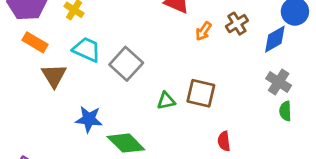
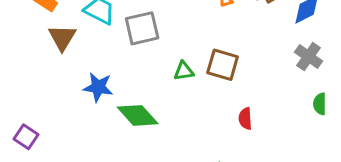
gray square: (126, 64) -> (142, 28), turned 32
green semicircle: (285, 111) -> (320, 104), moved

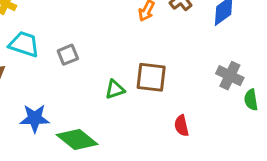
gray square: (142, 28) -> (68, 55), size x0.6
gray cross: (309, 57) -> (230, 76), moved

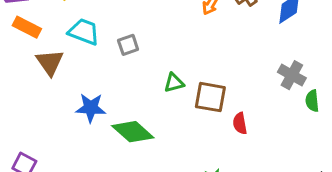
brown square: (151, 77) -> (210, 97), moved

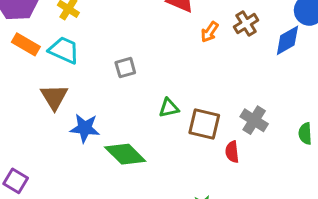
cyan trapezoid: (84, 32) -> (64, 50), moved
brown triangle: (50, 62) -> (54, 97), moved
gray cross: (292, 75) -> (254, 120), moved

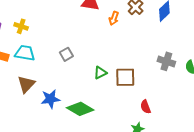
brown triangle: (54, 97) -> (26, 84), turned 30
gray cross: (254, 120) -> (166, 61), moved
red semicircle: (232, 152) -> (145, 107), moved

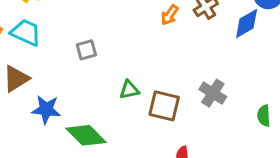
gray cross: (166, 61) -> (213, 93), moved

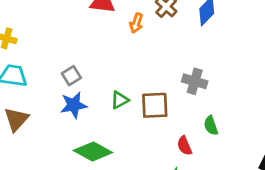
blue star: (46, 109) -> (74, 105), moved
green semicircle: (264, 116) -> (211, 125), moved

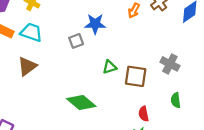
blue star: (74, 105) -> (95, 24), moved
red semicircle: (184, 146) -> (144, 114), moved

